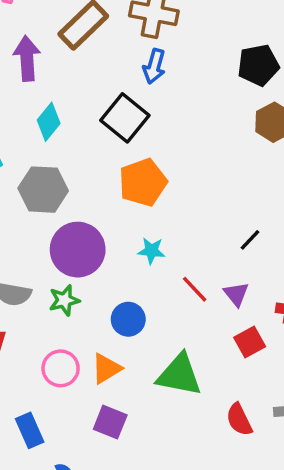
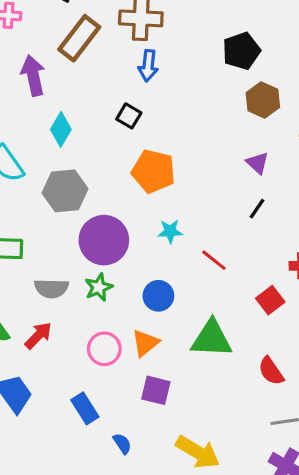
black square: (125, 118) -> (129, 116), size x0.6
orange pentagon: (143, 182) -> (153, 171), turned -30
purple triangle: (236, 294) -> (257, 163), moved

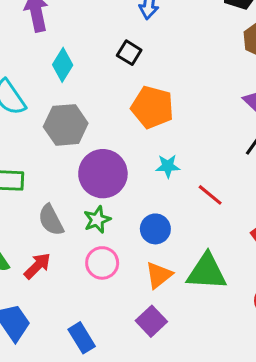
gray semicircle: (51, 288) -> (51, 220), turned 60
orange triangle: (145, 343) -> (159, 275), moved
pink circle: (104, 349) -> (102, 263), moved
purple square: (156, 390) -> (151, 321), turned 32

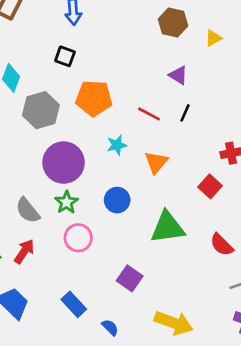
gray hexagon: (66, 125) -> (41, 110), moved
red line: (210, 195) -> (149, 114), moved
orange triangle: (159, 275) -> (156, 162), moved

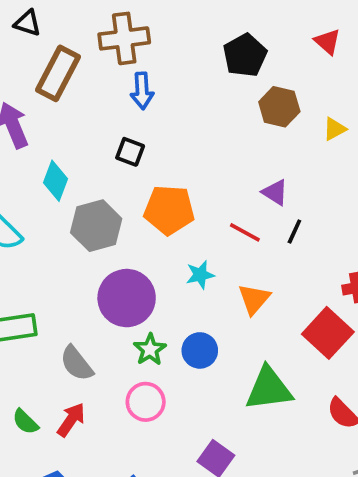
purple triangle: (178, 75) -> (275, 192), moved
red square: (210, 186) -> (328, 333), size x1.5
green star: (67, 202) -> (150, 349), moved

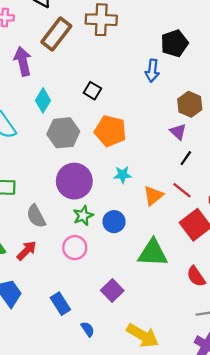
blue arrow: (142, 91) -> (152, 71), moved
brown hexagon: (279, 107) -> (190, 104), moved
red line: (245, 232) -> (182, 190), moved

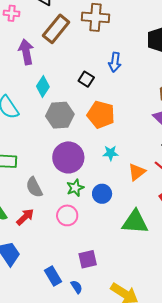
blue arrow: (152, 71) -> (115, 62), moved
purple square: (112, 290) -> (88, 259), moved, turned 30
blue rectangle: (60, 304) -> (53, 276), moved

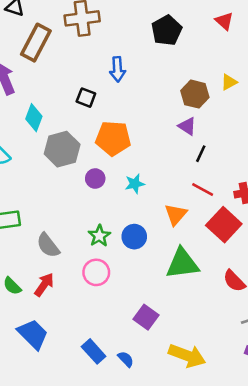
purple circle: (68, 157) -> (95, 179), moved, size x0.5
orange triangle: (137, 172) -> (176, 214), moved
purple square: (88, 259) -> (146, 317), moved, turned -30

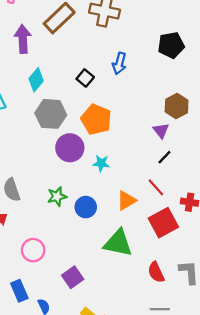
purple circle: (95, 179) -> (70, 148), size x1.6
pink circle: (96, 272) -> (33, 250), moved

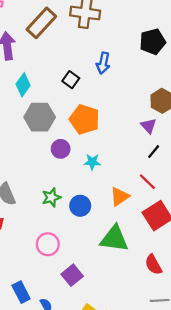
purple circle: (70, 148) -> (61, 149), size x0.7
pink circle: (33, 250) -> (48, 244), moved

